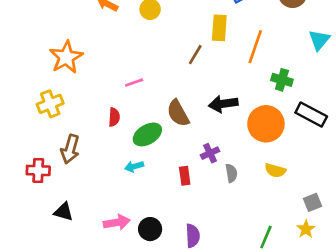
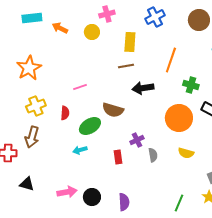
yellow rectangle: (219, 28) -> (130, 42), moved
brown line: (195, 55) -> (126, 66), turned 49
yellow cross: (50, 104) -> (36, 106), moved
black arrow: (223, 104) -> (143, 88), moved
brown semicircle: (178, 113) -> (113, 110), turned -45

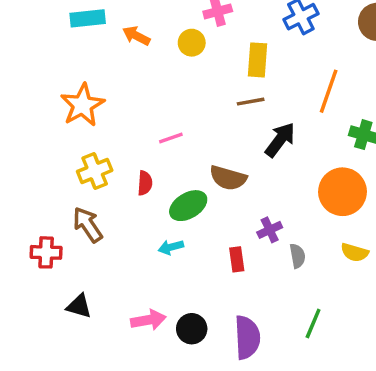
black arrow: (143, 88) -> (280, 140), turned 135
brown arrow: (32, 137) -> (88, 225), turned 130
purple semicircle: (124, 202) -> (247, 337), size x1.4
green line: (179, 203) -> (313, 323), moved

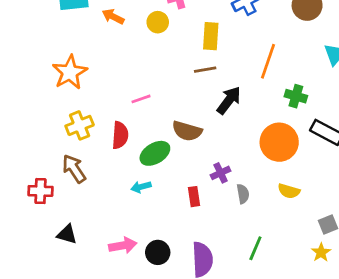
red semicircle: (145, 183) -> (120, 135), size x1.4

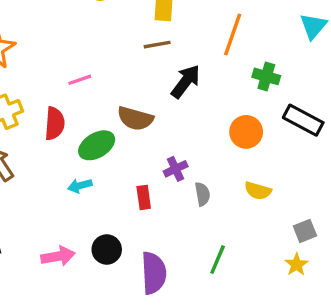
orange circle: (279, 142) -> (246, 132), size x0.7
black circle: (158, 252) -> (107, 249), moved

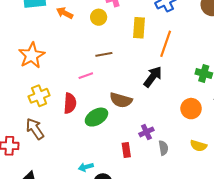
orange line: (233, 34) -> (166, 44), moved
brown line: (157, 45) -> (104, 54), moved
cyan arrow: (80, 186) -> (86, 167), moved

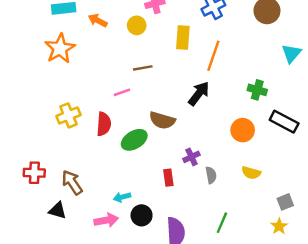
orange star: (32, 55) -> (60, 48), moved
brown arrow: (35, 129) -> (72, 182), moved

